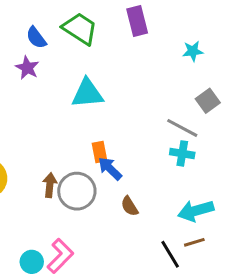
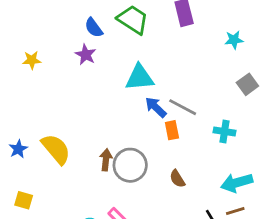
gray line: (182, 128) -> (183, 107), moved
orange rectangle: (99, 152) -> (172, 130), moved
blue arrow: (110, 169) -> (156, 107), moved

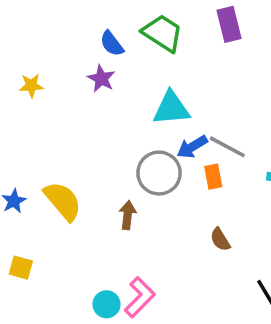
blue arrow: (156, 107) -> (192, 147), turned -75
gray circle: (130, 165) -> (159, 173), moved

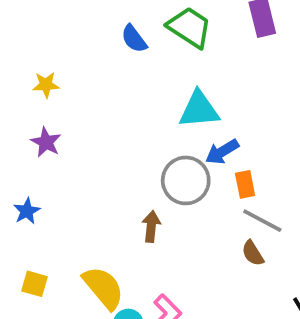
purple star: (101, 79) -> (46, 142), moved
gray line: (227, 147) -> (262, 221), moved
yellow semicircle: (63, 201) -> (103, 288), moved

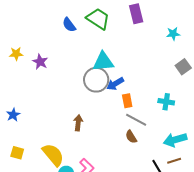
yellow star: (46, 85) -> (16, 54), moved
purple star: (46, 142) -> (40, 62), moved
gray circle: (186, 180) -> (96, 80), moved

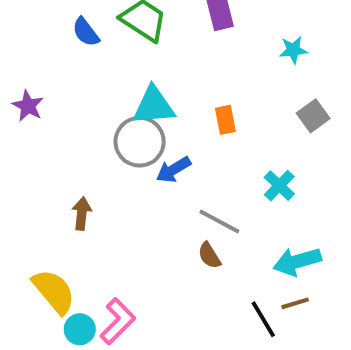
blue arrow: (115, 84) -> (173, 170), moved
orange rectangle: (127, 101) -> (225, 120), moved
cyan cross: (166, 102) -> (279, 186), turned 35
brown arrow: (78, 123) -> (82, 214), moved

